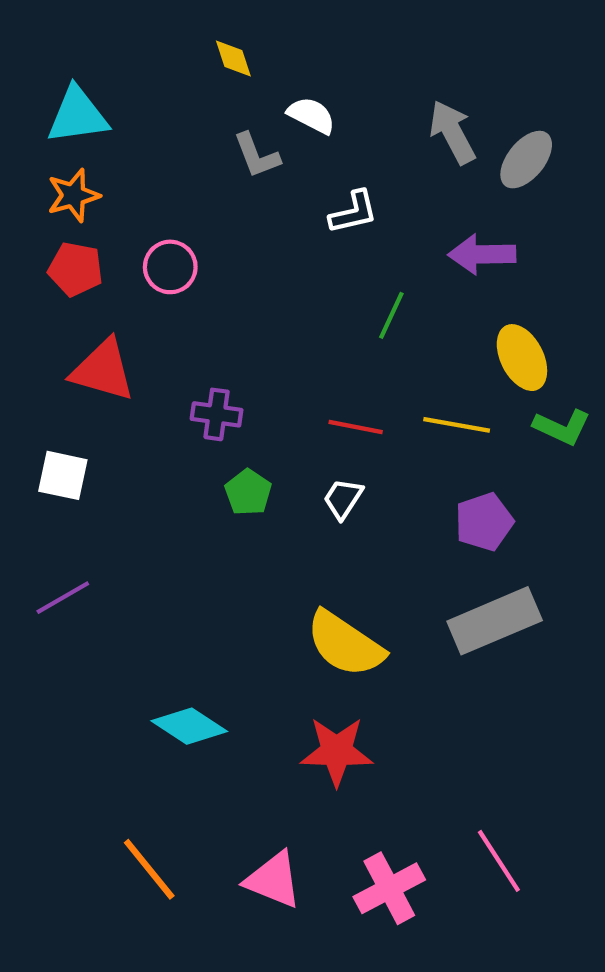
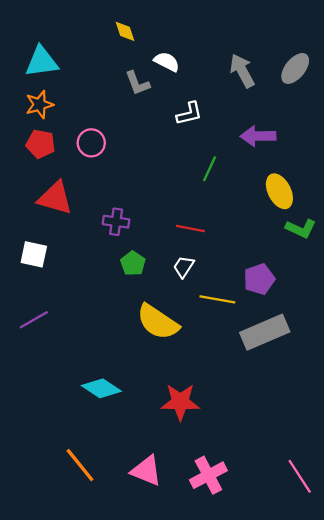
gray ellipse: (526, 160) -> (295, 68), moved
yellow line: (457, 425) -> (217, 299), moved
yellow semicircle: (345, 644) -> (158, 322), moved
pink line: (499, 861) -> (300, 476), moved

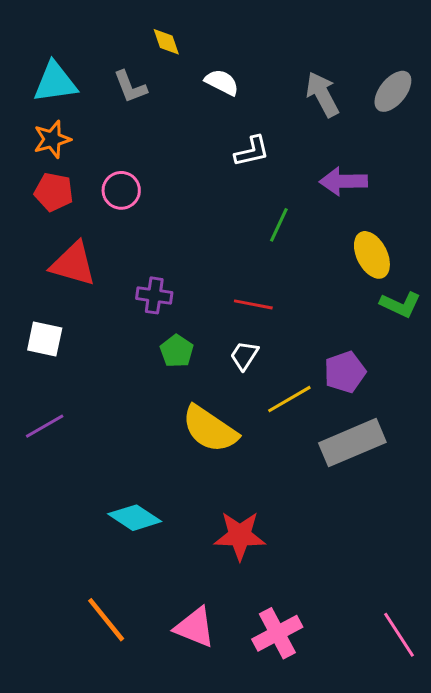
gray L-shape: (137, 83) -> (130, 87), moved
yellow line: (217, 299) -> (289, 399), turned -40

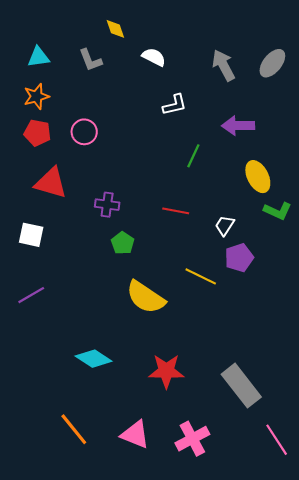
cyan triangle: (55, 82) -> (38, 57), size x0.7
white trapezoid: (244, 356) -> (225, 225), moved
yellow line: (289, 399) -> (201, 276), turned 56
gray rectangle: (352, 443) -> (241, 386), moved, turned 75

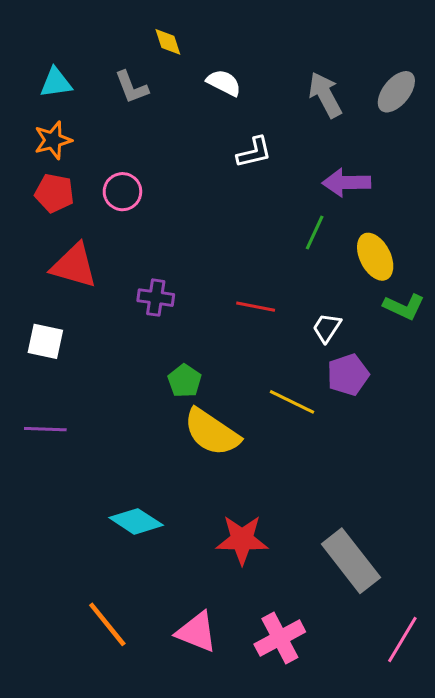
green line: (193, 156) -> (315, 232), moved
green pentagon: (123, 243) -> (185, 381), moved
purple line: (31, 295) -> (45, 429), turned 32
pink line: (277, 440) -> (402, 640), turned 64

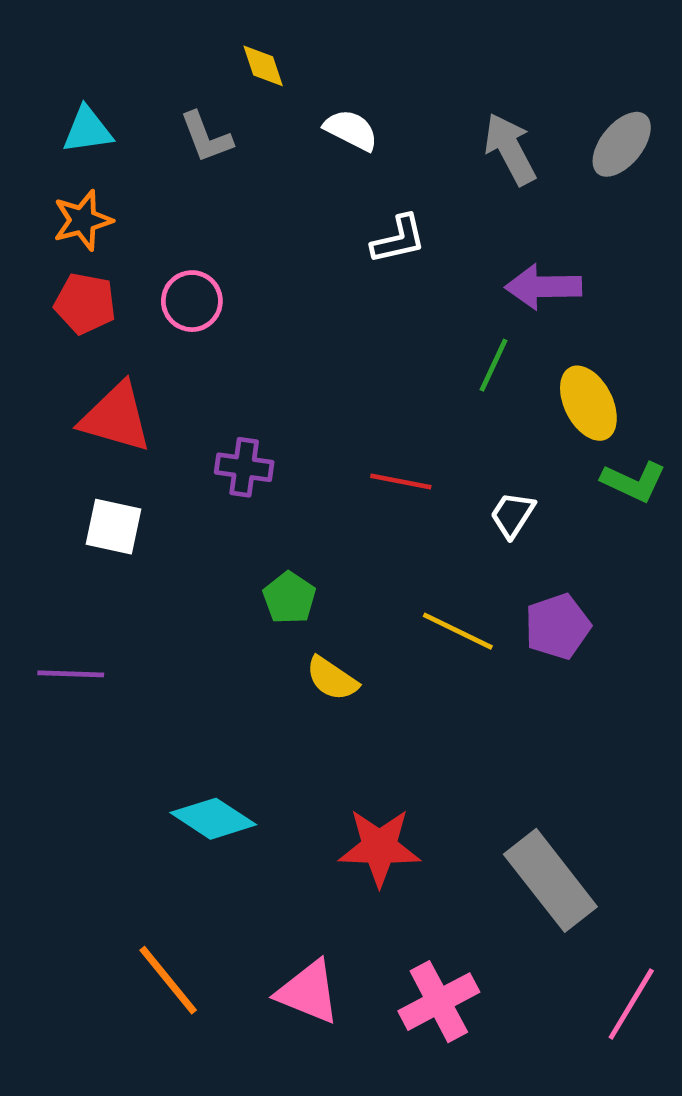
white square: (45, 341) -> (114, 527), moved
purple pentagon: (348, 375) -> (558, 626), moved
yellow semicircle: (212, 432) -> (332, 679), size x0.6

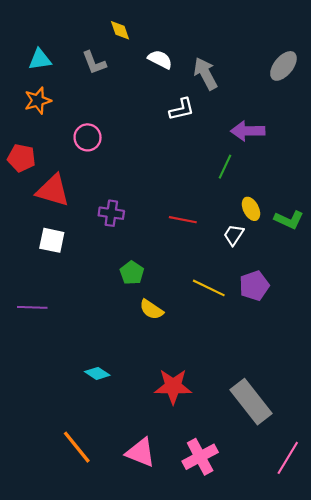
gray arrow: (510, 149) -> (206, 74), moved
red pentagon: (85, 303) -> (21, 158), moved
yellow ellipse: (588, 403) -> (251, 209), moved, size x0.7
cyan diamond: (213, 819) -> (97, 373), size x0.7

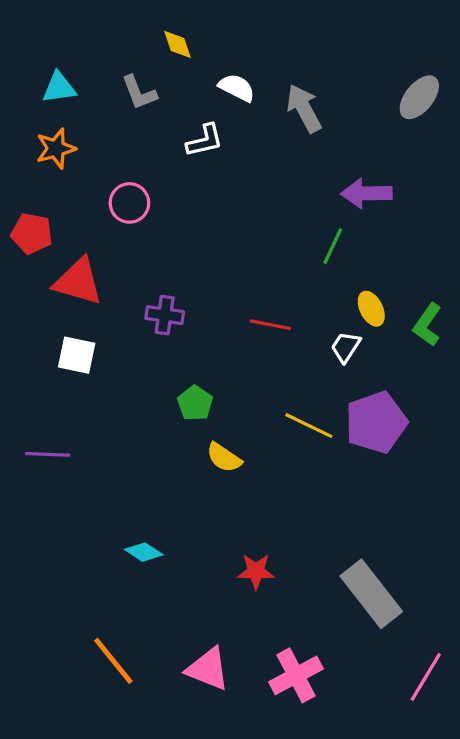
white L-shape: (182, 109) -> (205, 140), moved
green L-shape: (289, 220) -> (427, 325), turned 100
purple pentagon: (254, 286) -> (376, 422), size x1.4
red star: (173, 386) -> (256, 571), size x0.7

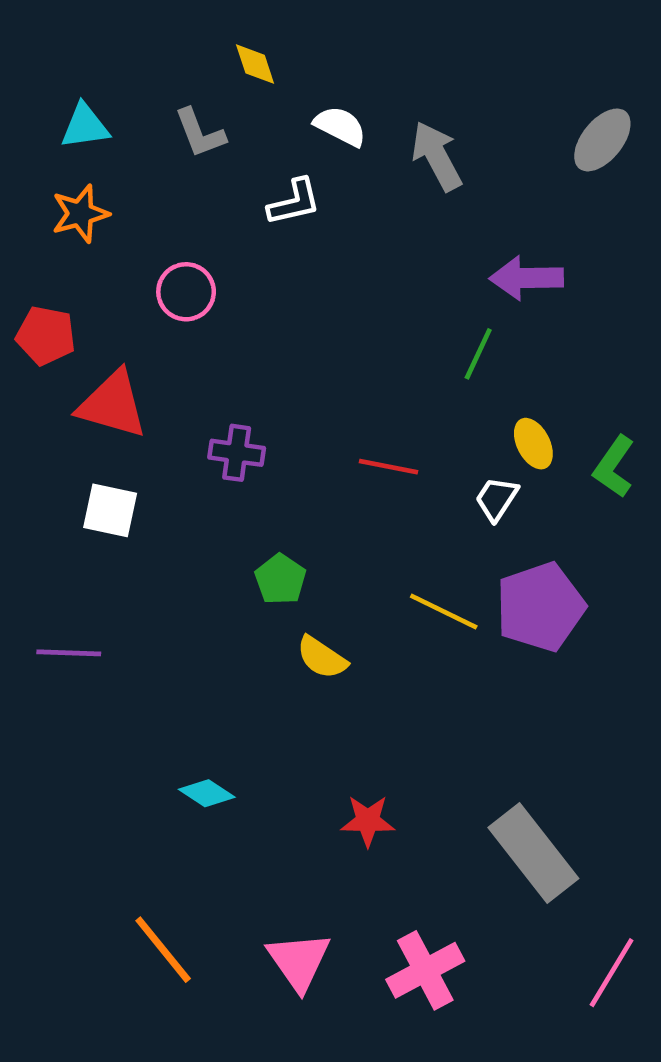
pink triangle: (208, 669) -> (299, 961), turned 33

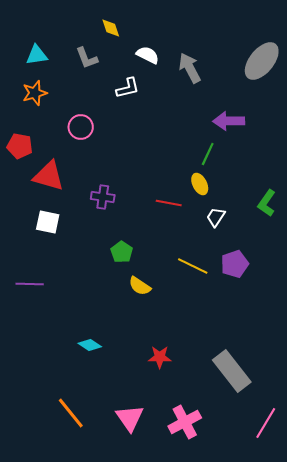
gray ellipse: (602, 140) -> (262, 61), size x1.4
yellow ellipse: (533, 444) -> (200, 184), moved
purple pentagon: (540, 607) -> (235, 264), size x0.7

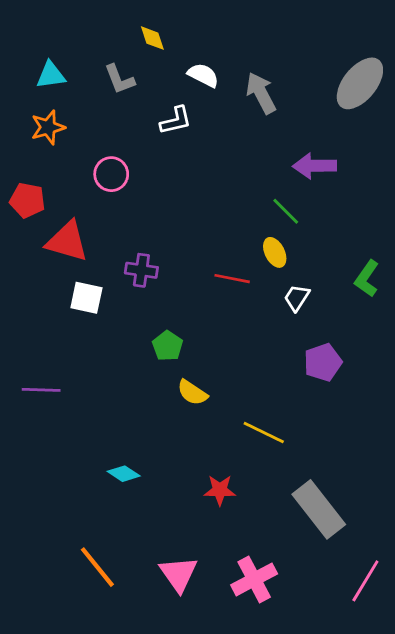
green line: (208, 154) -> (286, 211), turned -70
white square: (48, 222) -> (86, 298), moved
yellow line: (193, 266) -> (264, 432), moved

